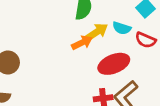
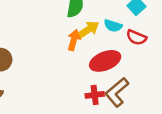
orange arrow: (82, 43) -> (74, 40), turned -48

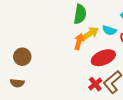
red cross: (95, 95) -> (95, 84), turned -32

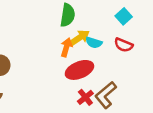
cyan semicircle: (109, 30) -> (94, 43), moved
red ellipse: (103, 58) -> (79, 70), moved

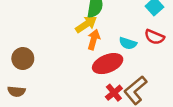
yellow arrow: (79, 38) -> (86, 24), moved
cyan semicircle: (94, 43) -> (128, 43), moved

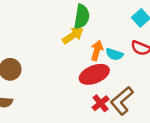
orange arrow: (94, 40) -> (97, 50), moved

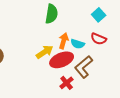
yellow arrow: (73, 35) -> (45, 52), moved
brown L-shape: (122, 101) -> (84, 67), moved

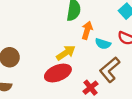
orange arrow: (64, 41) -> (87, 30), moved
red ellipse: (62, 60) -> (58, 73), moved

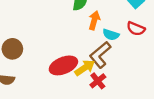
yellow arrow: (66, 53) -> (85, 68), moved
brown L-shape: (110, 70) -> (100, 55), moved

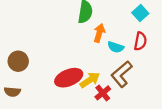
red semicircle: (136, 29) -> (140, 41), turned -102
brown L-shape: (100, 55) -> (122, 74), moved

